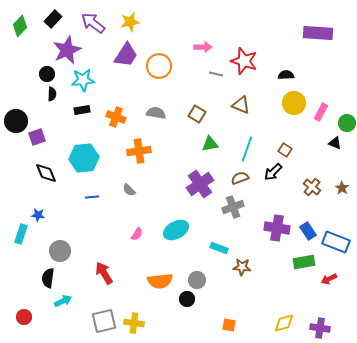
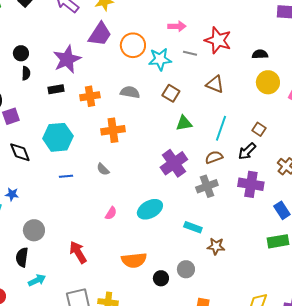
purple star: (67, 50) -> (67, 59), moved
cyan star: (83, 80) -> (160, 59), moved
orange cross: (116, 117) -> (90, 96), turned -30
purple cross: (277, 228) -> (251, 184), moved
gray circle: (197, 280) -> (186, 269), moved

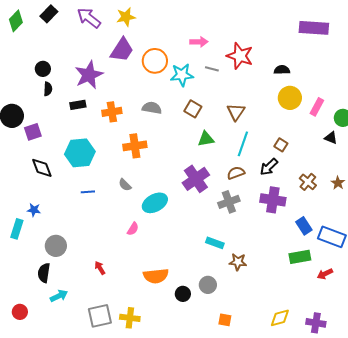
brown triangle: (215, 84) -> (236, 112), moved, turned 42
cyan ellipse: (150, 209) -> (155, 203), moved
red arrow: (78, 252) -> (100, 268), size x0.6

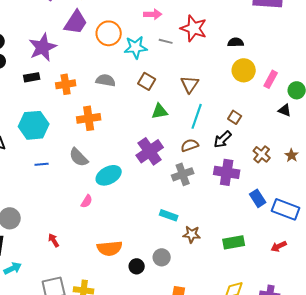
gray semicircle: (125, 185) -> (79, 157), size x1.5
green rectangle: (300, 257) -> (234, 242), moved

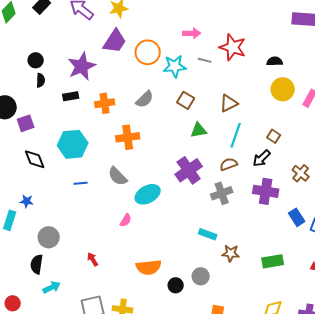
gray semicircle: (106, 80) -> (145, 99), turned 126
brown triangle: (190, 84) -> (229, 103), turned 30

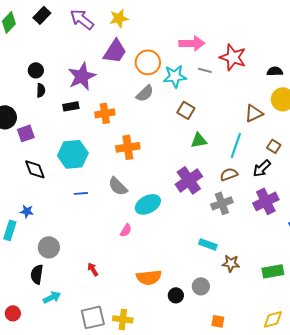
pink arrow: (192, 33) -> (192, 43), size x1.4
gray semicircle: (145, 99) -> (145, 93), moved
brown triangle: (229, 103) -> (254, 113), moved
purple cross: (266, 191) -> (266, 201), turned -35

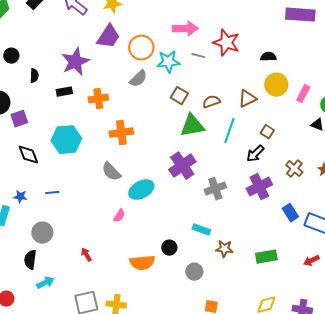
black circle: (36, 70) -> (11, 56), moved
green triangle: (199, 140) -> (192, 126), size x1.5
brown semicircle: (229, 174) -> (211, 102), moved
blue line: (81, 193) -> (52, 193), moved
black circle: (176, 295) -> (169, 248), moved

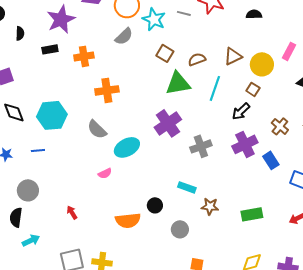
cyan star: (168, 62) -> (154, 19), turned 30
yellow circle: (276, 85) -> (262, 64), moved
cyan hexagon: (66, 140) -> (52, 115), moved
blue rectangle: (290, 213) -> (271, 160), moved
pink semicircle: (119, 216) -> (105, 173), turned 32

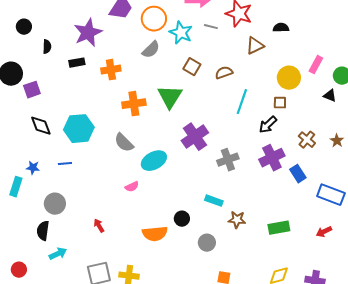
brown triangle: (233, 56) -> (255, 46), moved
green triangle: (178, 83) -> (170, 97), moved, turned -48
brown square: (253, 89) -> (280, 103), turned -32

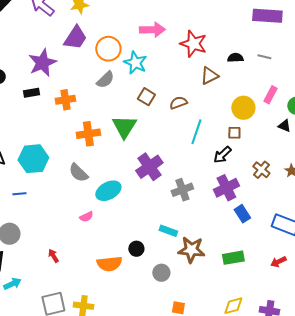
gray line: (211, 27) -> (264, 57), moved
blue rectangle: (298, 174) -> (242, 214), moved
brown star: (237, 220) -> (191, 250), size x1.5

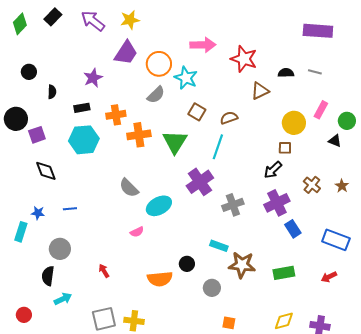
purple star: (42, 63) -> (93, 78), size x0.7
cyan line: (196, 132) -> (218, 147), moved
orange cross: (88, 134) -> (139, 135), moved
cyan hexagon: (33, 159) -> (84, 140), moved

